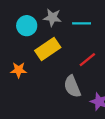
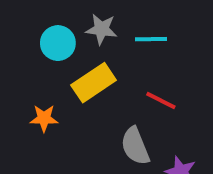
red line: (87, 60) -> (161, 100), turned 66

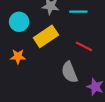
cyan circle: (58, 43) -> (19, 22), moved

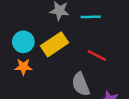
cyan circle: (19, 22) -> (23, 42), moved

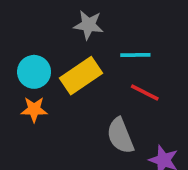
cyan line: (91, 17) -> (135, 55), moved

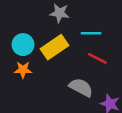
gray semicircle: (120, 136) -> (81, 87), turned 140

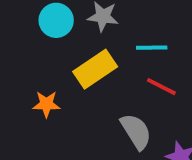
cyan circle: (23, 45) -> (56, 20), moved
gray semicircle: (81, 87) -> (136, 131), turned 30

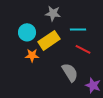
cyan circle: (56, 20) -> (27, 32), moved
orange star: (46, 104) -> (32, 55), moved

